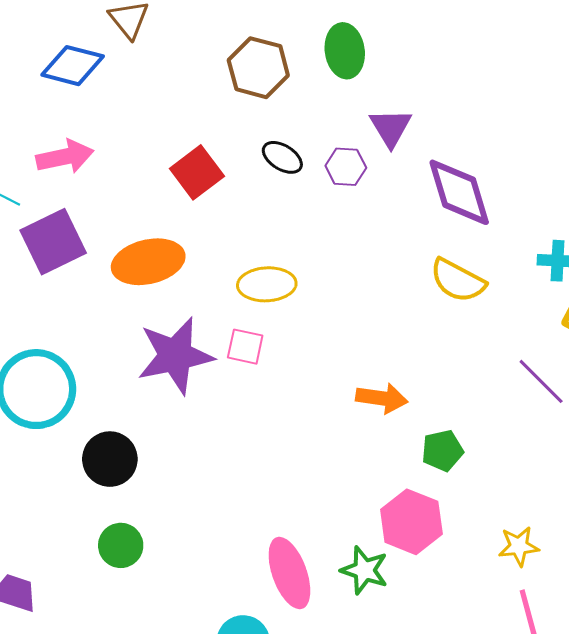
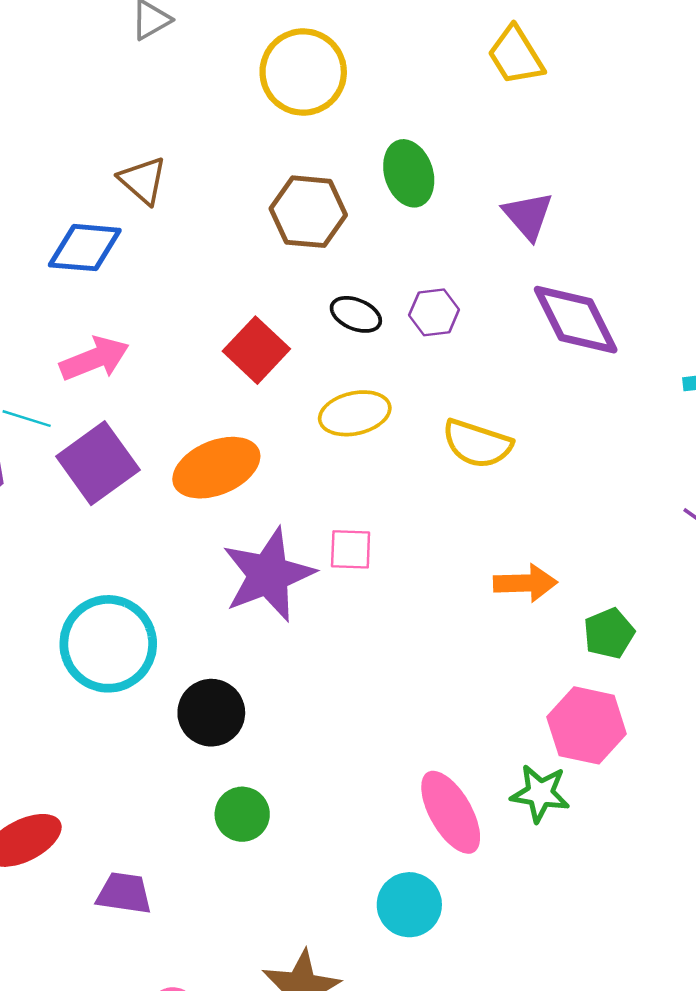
purple triangle: (391, 127) -> (528, 216), moved
yellow semicircle: (458, 280) -> (477, 444), moved
yellow ellipse: (267, 284) -> (355, 413), moved

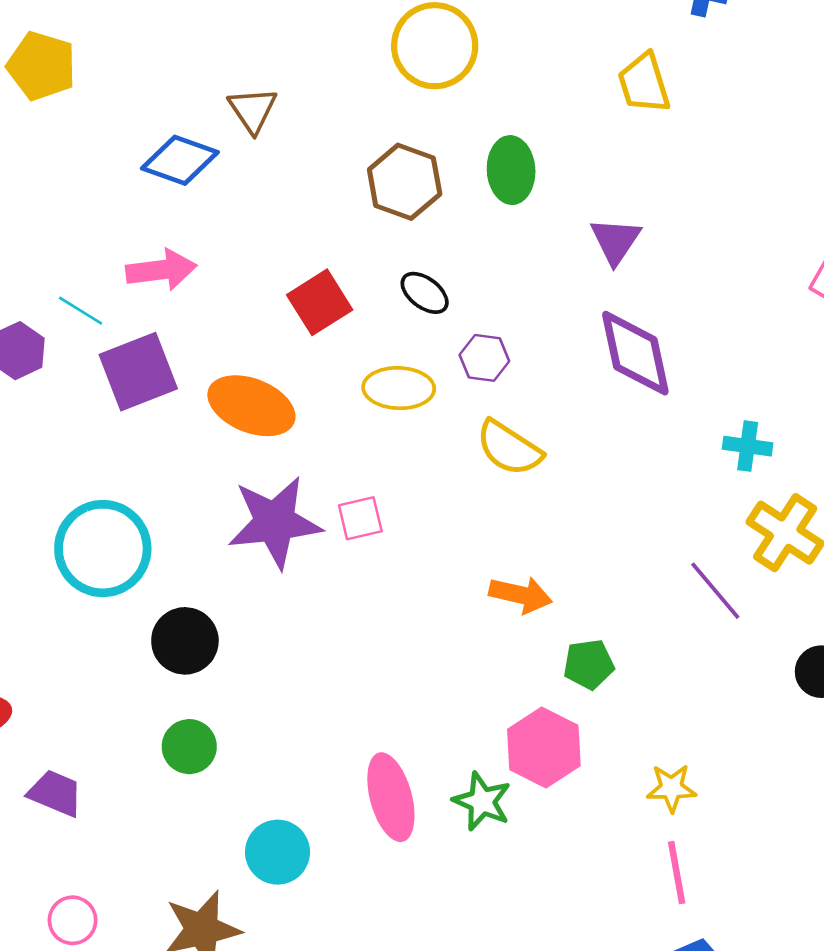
purple hexagon: (434, 312) -> (484, 358), moved
orange ellipse: (216, 468) -> (251, 406), turned 30
pink square: (351, 549) -> (360, 518), turned -30
cyan circle: (409, 905) -> (278, 852), moved

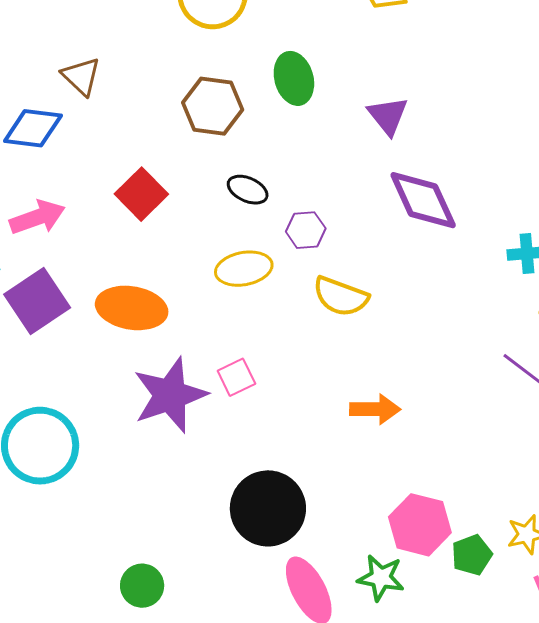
red square: (320, 302) -> (141, 194), moved
black circle: (185, 641) -> (268, 508), moved, size x1.4
green pentagon: (589, 664) -> (472, 555), moved

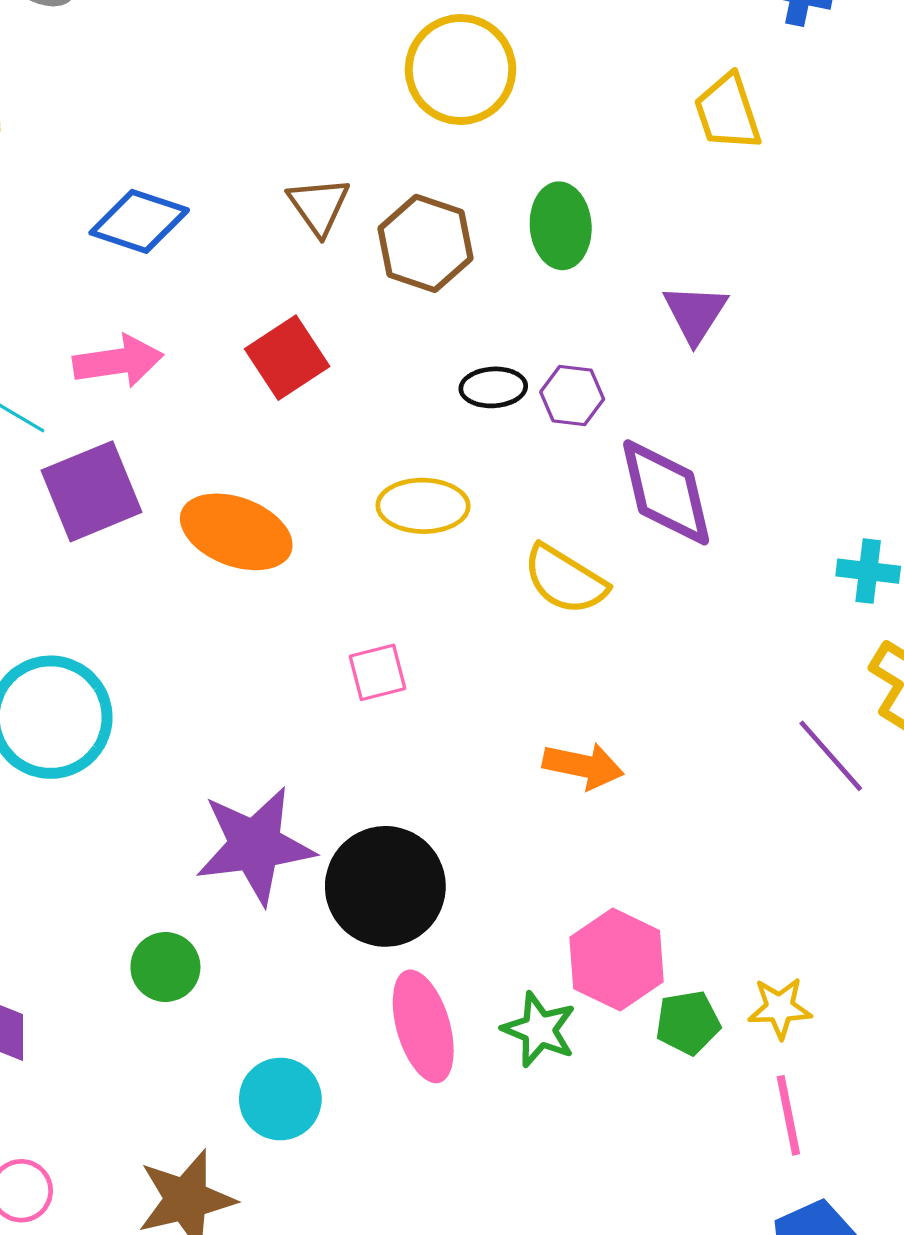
brown triangle: (81, 76) -> (319, 206), moved
black ellipse: (248, 190) -> (493, 387), moved, turned -39
purple diamond: (423, 200) -> (666, 492), moved
purple hexagon: (306, 230) -> (572, 395), moved
purple star: (170, 395) -> (255, 845), moved

